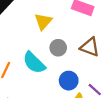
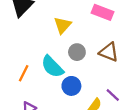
blue circle: (69, 81) -> (71, 86), moved

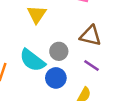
gray circle: (77, 52) -> (59, 51), moved
purple line: (113, 95) -> (92, 65), moved

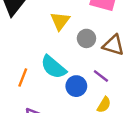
gray circle: (59, 51) -> (86, 38), moved
purple line: (92, 65) -> (101, 76), moved

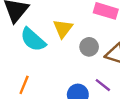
cyan semicircle: (53, 67) -> (33, 40), moved

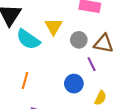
purple line: (103, 85) -> (92, 64), moved, turned 32

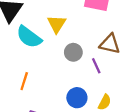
gray circle: (79, 40) -> (73, 52), moved
blue circle: (74, 84) -> (77, 98), moved

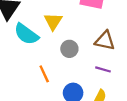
purple line: (96, 66) -> (103, 69), moved, turned -49
orange line: (24, 81) -> (44, 74), moved, turned -42

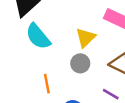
yellow triangle: (53, 21) -> (85, 38), moved

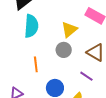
cyan semicircle: (38, 36) -> (31, 26), turned -140

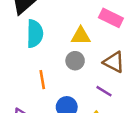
yellow triangle: (69, 30) -> (81, 36), turned 42

